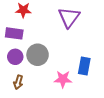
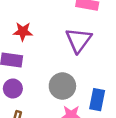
gray circle: (38, 55) -> (62, 86), moved

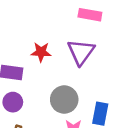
red star: (23, 32) -> (41, 52), moved

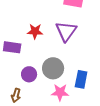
purple circle: (13, 102) -> (29, 74), moved

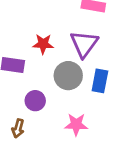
gray circle: (53, 68) -> (68, 76), moved
blue rectangle: (81, 79) -> (100, 81), moved

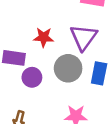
purple circle: (35, 101) -> (32, 77), moved

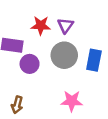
purple triangle: (84, 37) -> (65, 25), moved, size x0.6

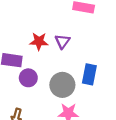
gray circle: (64, 55) -> (62, 85), moved

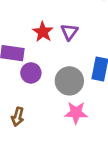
red star: (39, 41) -> (43, 32), turned 30

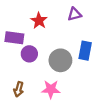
purple triangle: (69, 32) -> (74, 14), moved, turned 40
pink star: (76, 113) -> (51, 89), moved

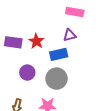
purple rectangle: (14, 38) -> (13, 42), moved
blue rectangle: (85, 51) -> (59, 54), moved, turned 66

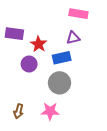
purple rectangle: (13, 42) -> (14, 34), moved
purple circle: (27, 73) -> (29, 64), moved

